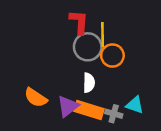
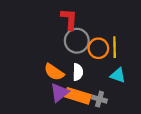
yellow line: (103, 34) -> (115, 47), moved
orange semicircle: (36, 98) -> (54, 72), moved
cyan triangle: (135, 105) -> (118, 75), moved

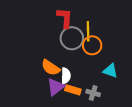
yellow line: (115, 47) -> (88, 31), moved
white semicircle: (78, 72) -> (66, 76), moved
orange rectangle: (78, 96) -> (73, 90), size x0.7

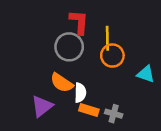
gray circle: (72, 38) -> (69, 47), moved
cyan triangle: (110, 71) -> (146, 74), moved
purple triangle: (56, 87) -> (42, 106), moved

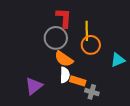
cyan triangle: (146, 74) -> (118, 60), turned -42
orange semicircle: (62, 83) -> (64, 59), moved
orange rectangle: (89, 110) -> (78, 81), moved

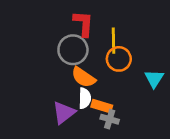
cyan triangle: (118, 60) -> (154, 79), turned -35
purple triangle: (34, 86) -> (64, 113), moved
gray cross: (92, 92) -> (110, 119), moved

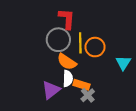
yellow line: (114, 41) -> (80, 43), moved
gray cross: (110, 119) -> (88, 95), turned 32

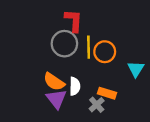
orange semicircle: (67, 62) -> (54, 82), moved
orange rectangle: (81, 85) -> (107, 93), moved
purple triangle: (51, 90) -> (56, 99), turned -30

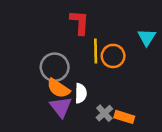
gray circle: (64, 44) -> (55, 67), moved
cyan triangle: (136, 69) -> (147, 37), moved
orange rectangle: (107, 93) -> (124, 117), moved

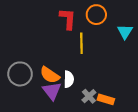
orange circle: (113, 56) -> (96, 15), moved
gray circle: (55, 67) -> (20, 74), moved

